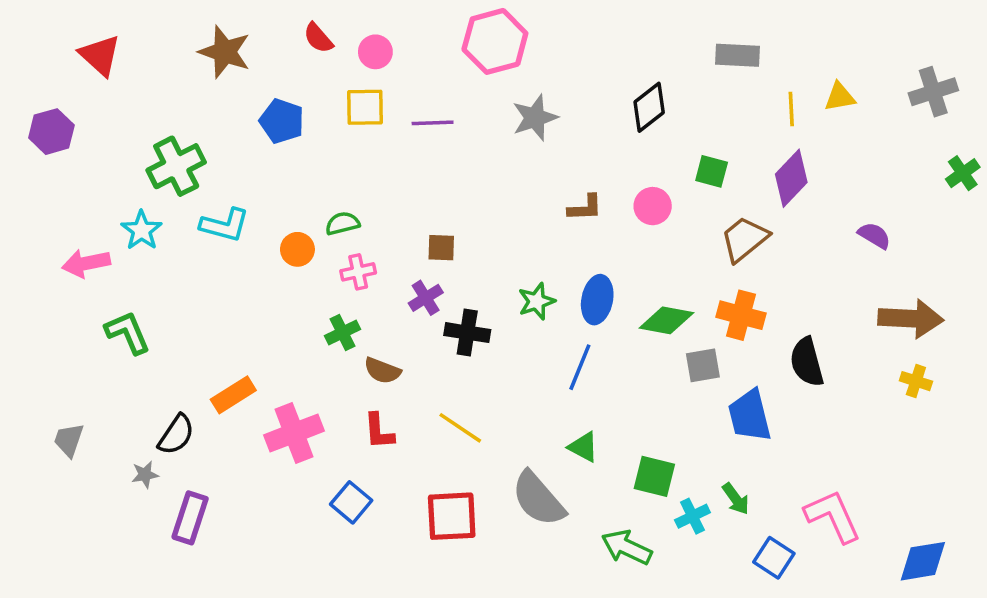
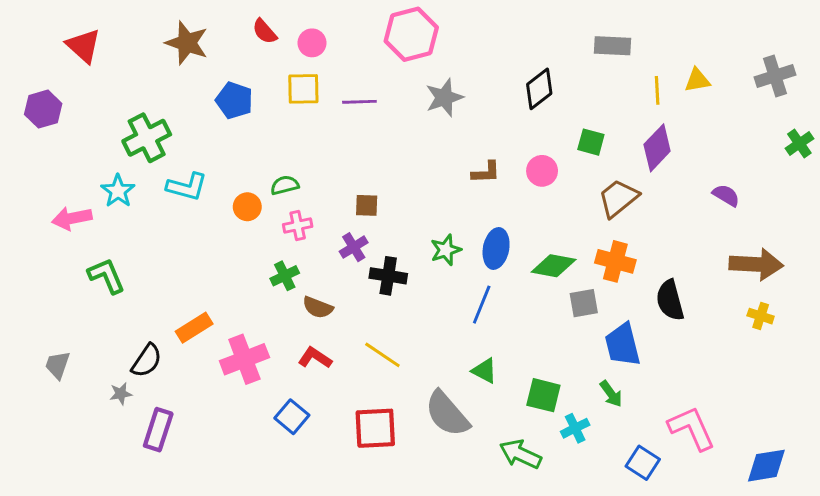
red L-shape: (379, 431) -> (315, 358), turned 128
green arrow: (736, 499) -> (611, 394), moved

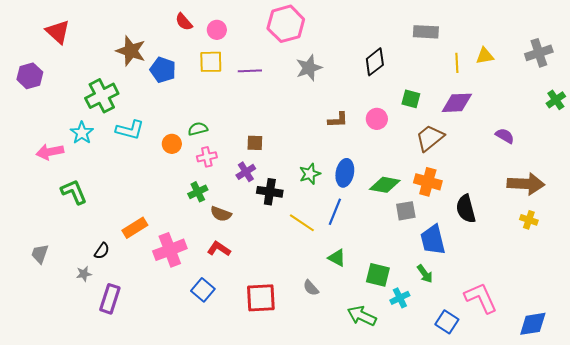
brown star: (187, 43) -> (131, 51), moved
purple diamond: (657, 148) -> (457, 103), turned 44
yellow line: (382, 355) -> (302, 223), moved
black semicircle: (147, 361) -> (102, 251), size x0.7
gray semicircle: (447, 414) -> (311, 288), size x0.5

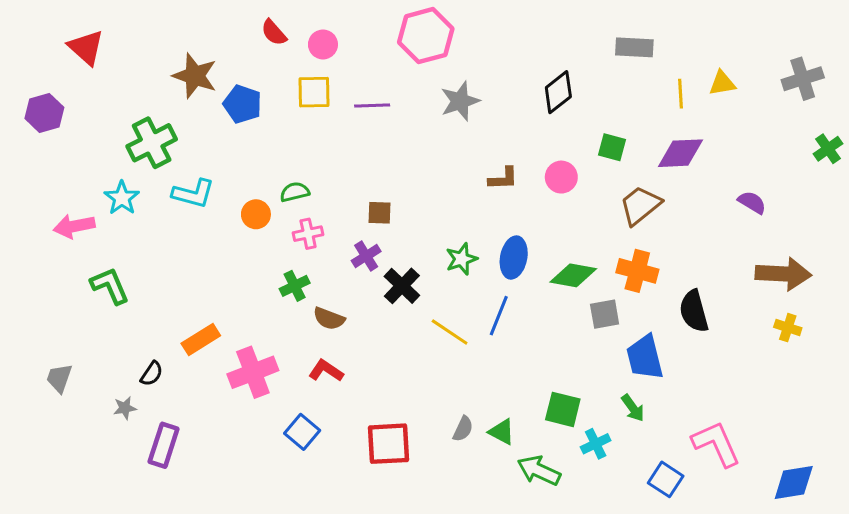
black cross: (270, 192) -> (402, 286), turned 35
green triangle: (337, 258) -> (502, 432), moved
gray semicircle: (311, 288) -> (463, 429), turned -114

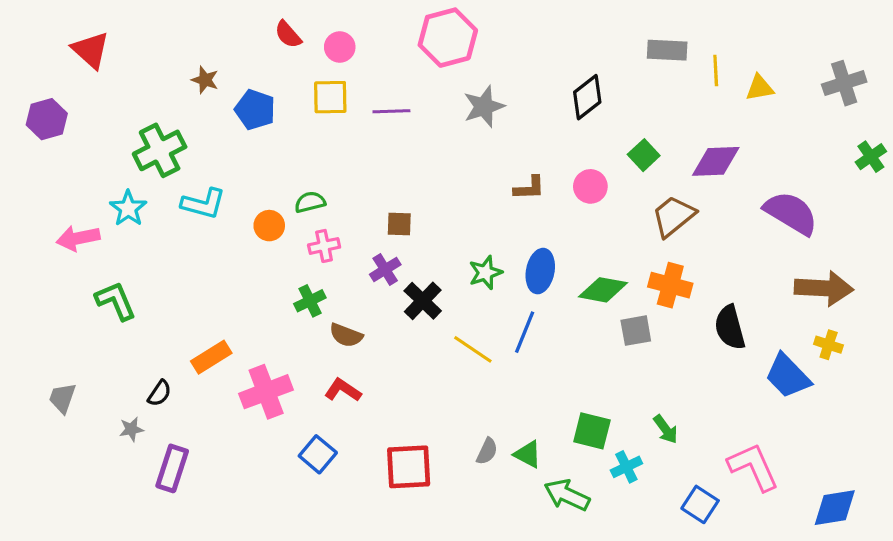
brown star: (195, 76) -> (205, 80), size x0.6
yellow line: (681, 94) -> (716, 70), moved
green square: (612, 147) -> (644, 155), turned 32
purple semicircle: (752, 202) -> (791, 213), size x1.8
blue trapezoid: (645, 357) -> (788, 376), moved, turned -30

